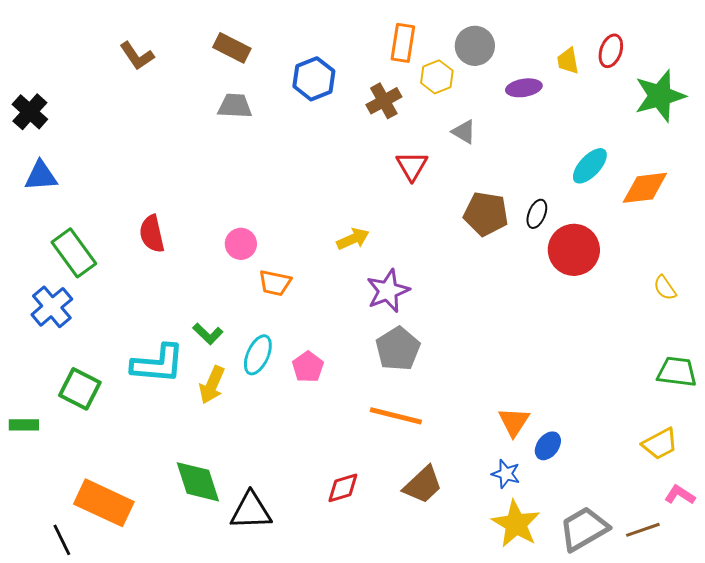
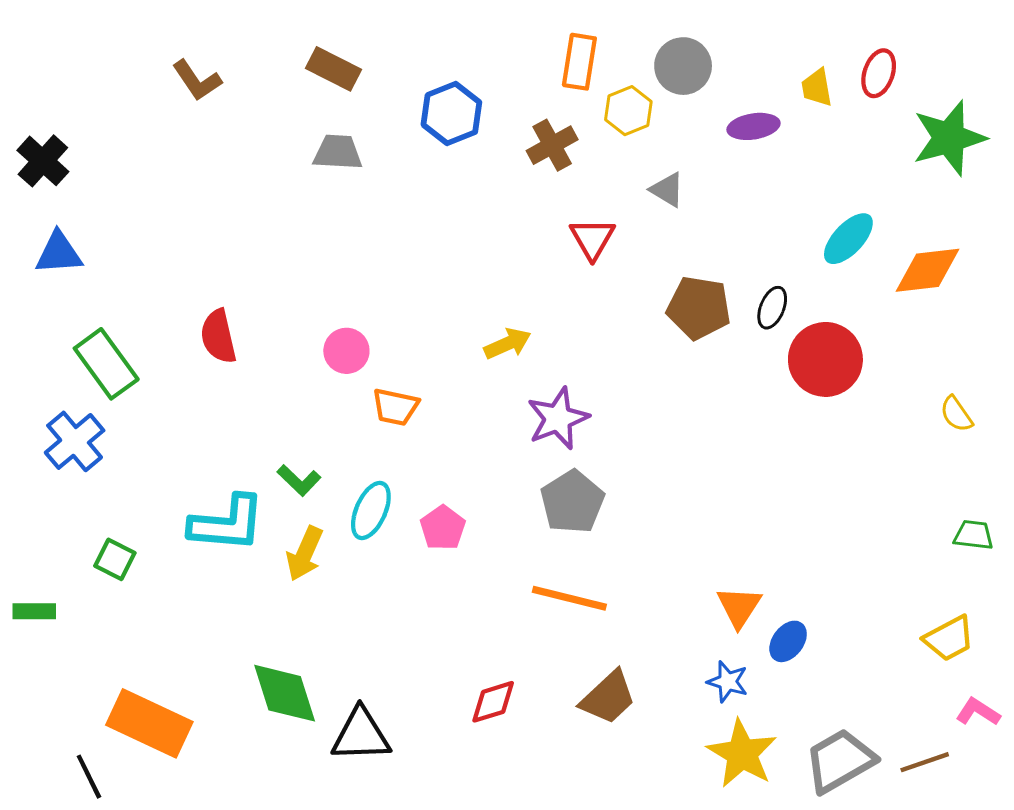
green trapezoid: (677, 372) -> (974, 535), size x0.7
green square: (80, 389) -> (115, 559), size x0.7

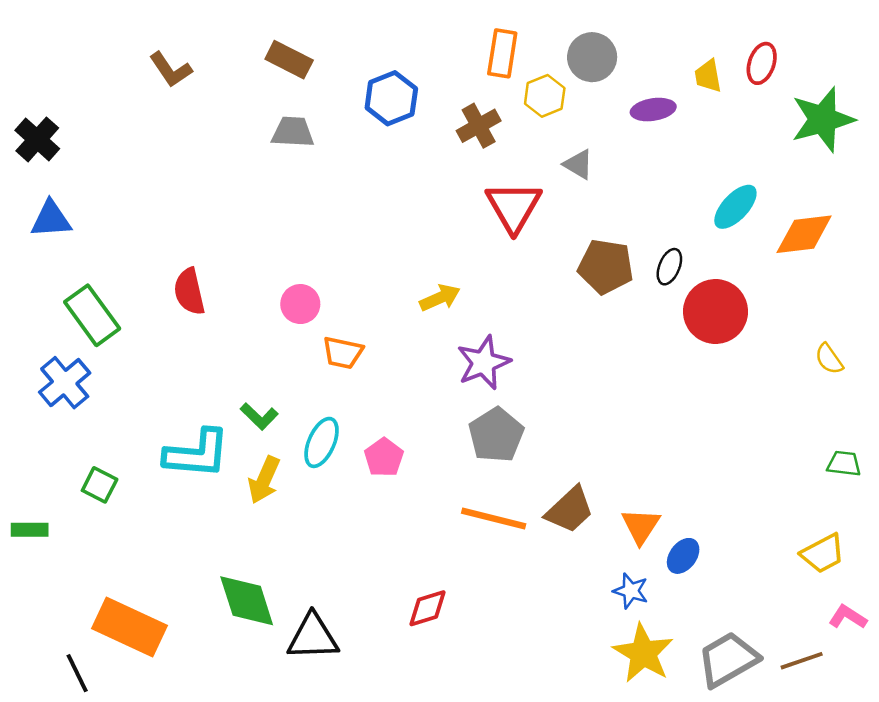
red triangle: (592, 239) -> (514, 207), size x1.4
brown trapezoid: (608, 697) -> (570, 510), moved

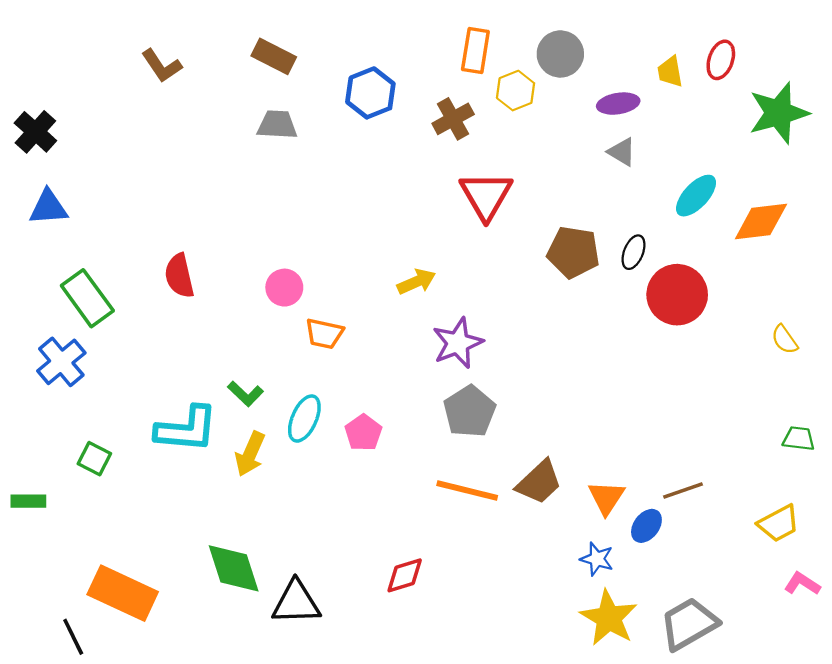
gray triangle: (578, 164) -> (622, 152), moved
brown line: (802, 661) -> (683, 490), moved

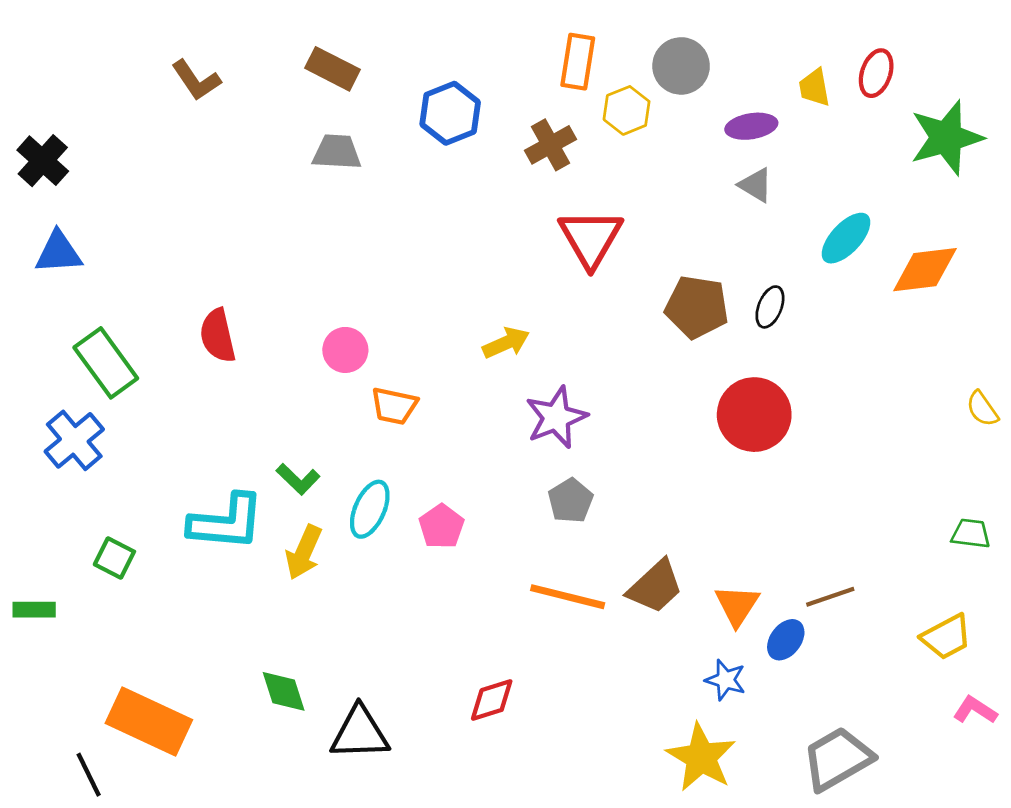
red circle: (677, 295) -> (754, 415), moved
yellow semicircle: (785, 339) -> (982, 409), moved
gray pentagon: (470, 411) -> (571, 501), size x0.7
green diamond: (234, 568) -> (284, 691), size x0.7
yellow star: (609, 618) -> (701, 757), moved

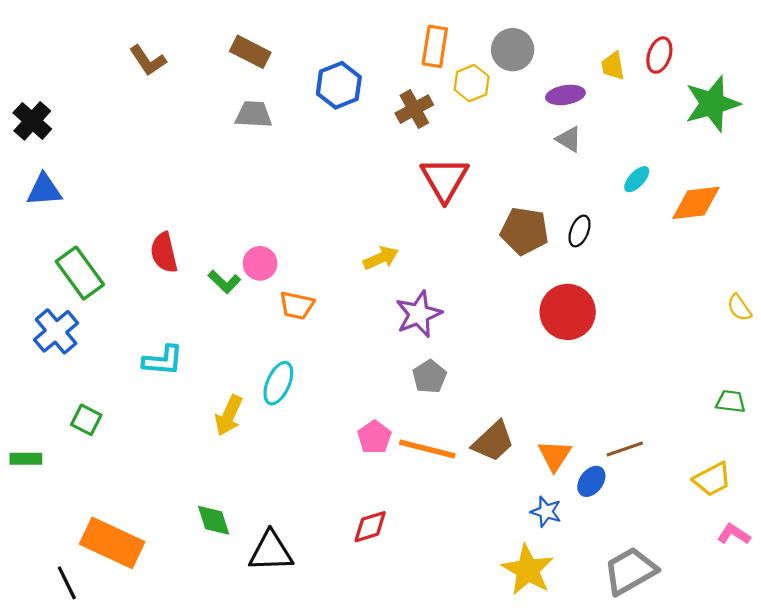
cyan ellipse: (846, 238) -> (637, 179), size x0.7
green L-shape: (298, 479) -> (224, 282), moved
cyan L-shape: (226, 522) -> (163, 360), moved, size x0.7
pink pentagon: (441, 526) -> (374, 437), moved

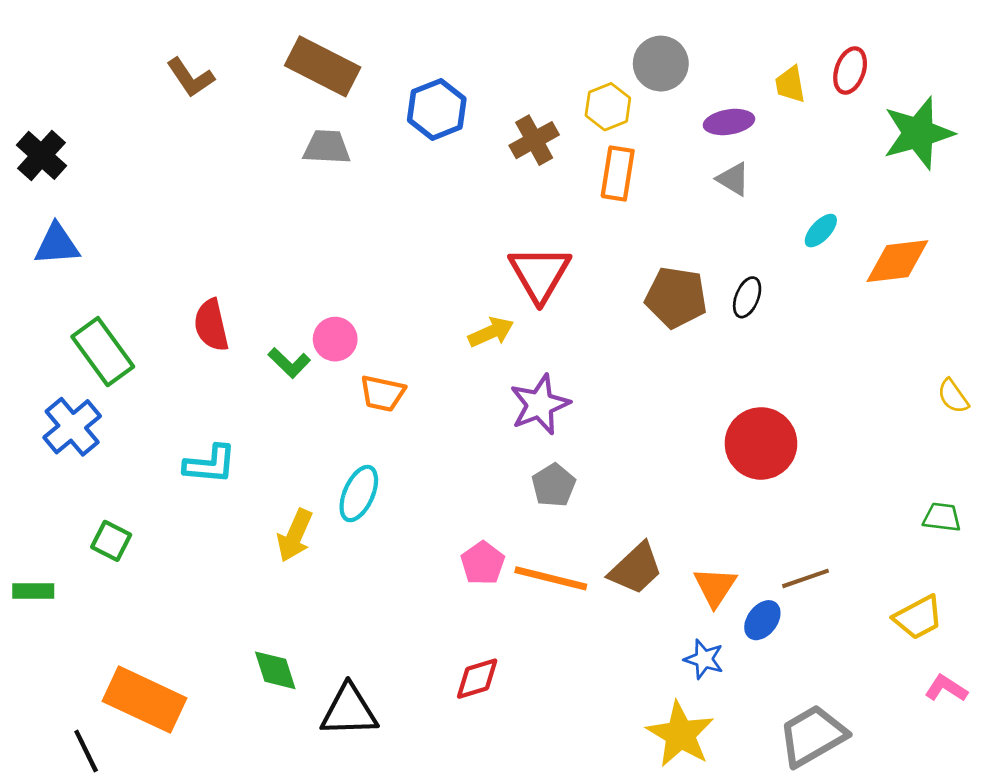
orange rectangle: (435, 46) -> (618, 173), moved
brown rectangle: (250, 52) -> (323, 66), size x1.4
red triangle: (445, 179) -> (540, 274), moved
red circle: (568, 312) -> (761, 443), moved

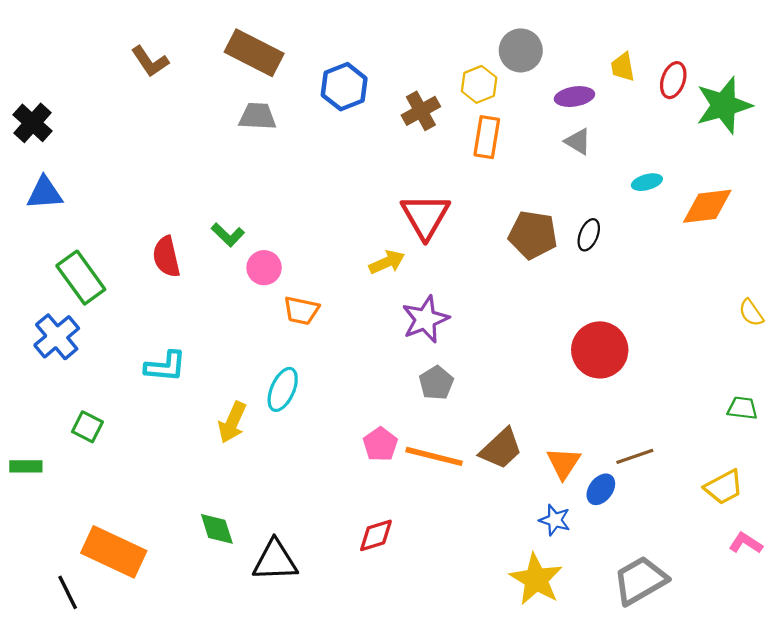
red ellipse: (850, 71) -> (673, 80), moved
cyan ellipse: (821, 231) -> (647, 182), turned 32
green L-shape: (289, 363) -> (228, 235), moved

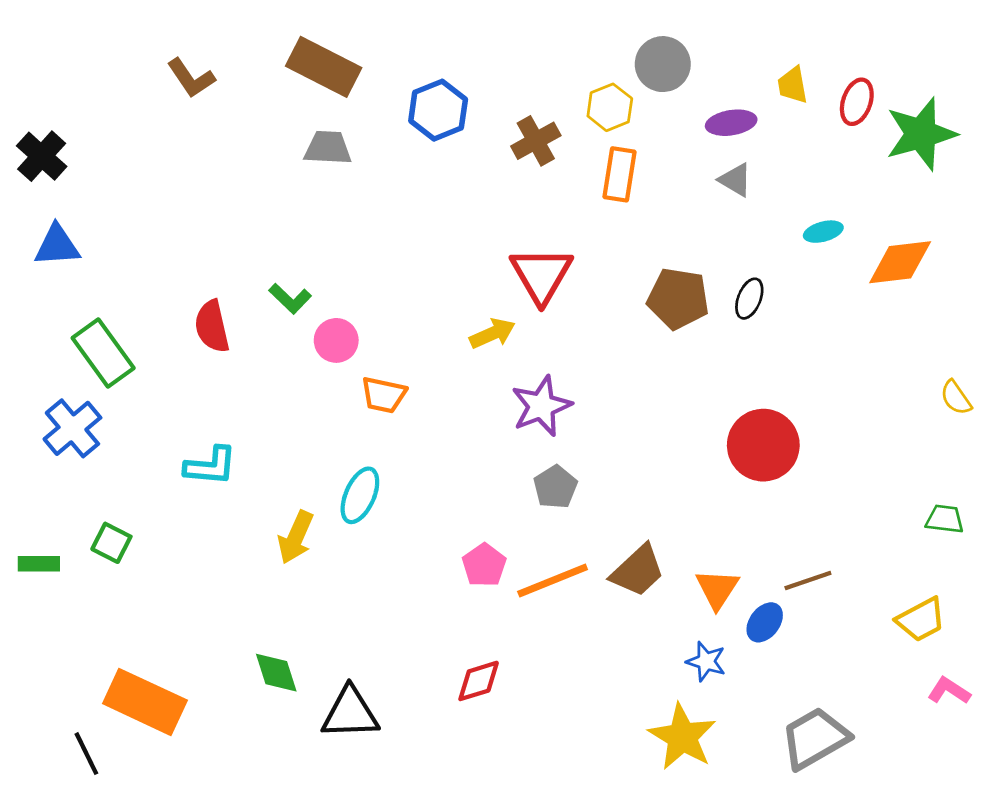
orange line: (434, 456) -> (553, 580), turned -36
green rectangle: (26, 466) -> (39, 564), moved

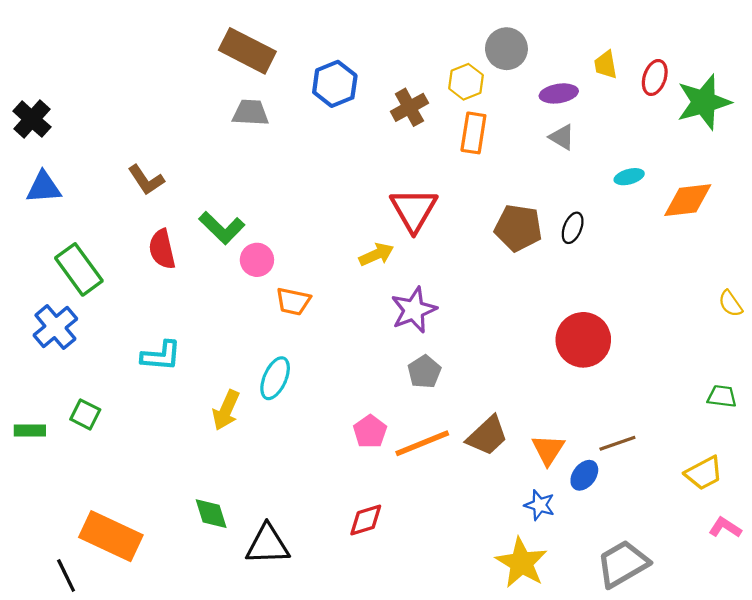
brown L-shape: (191, 78) -> (146, 180), moved
green L-shape: (290, 299) -> (222, 228), size x1.4

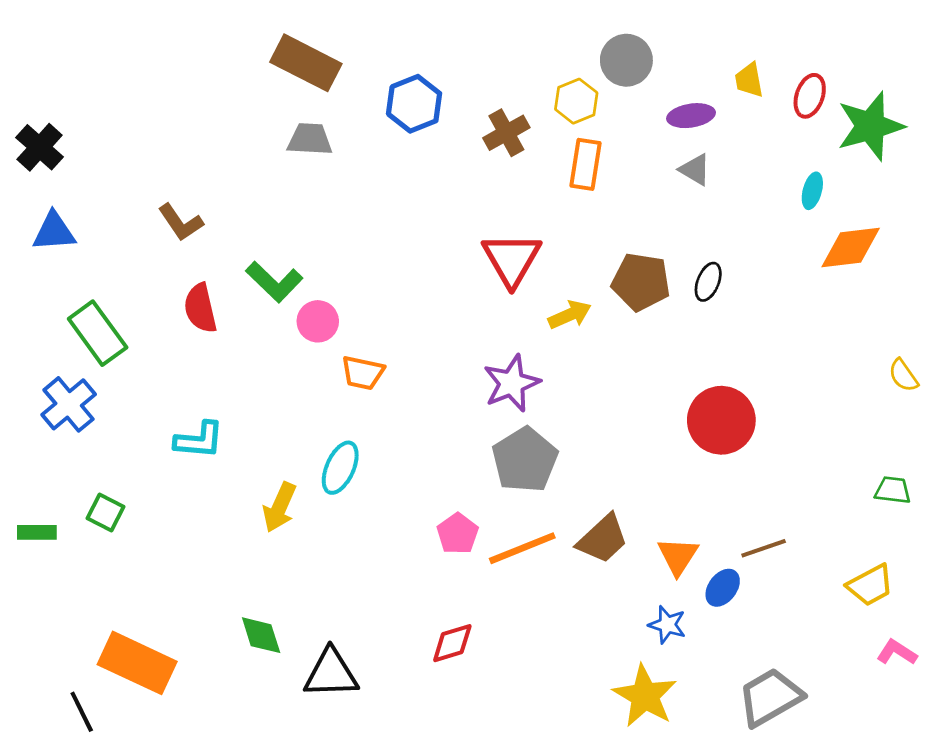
cyan ellipse: (629, 177) -> (812, 191), moved, turned -60
yellow arrow: (376, 255) -> (570, 315), moved
gray pentagon: (424, 372) -> (525, 460), size x1.6

